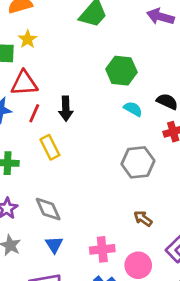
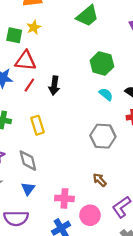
yellow rectangle: (50, 147) -> (38, 125), moved

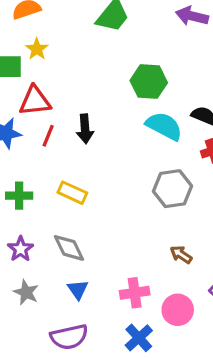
cyan semicircle: (106, 94) -> (164, 126), size x1.6
yellow rectangle: (38, 125) -> (72, 193), turned -36

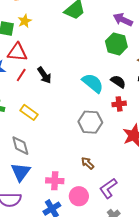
green hexagon: (149, 82) -> (116, 44), moved
black arrow: (85, 129) -> (44, 75), turned -42
blue triangle: (78, 289) -> (21, 172), size x1.5

